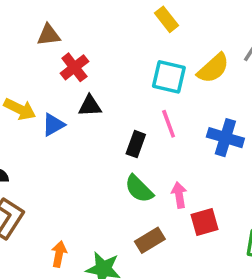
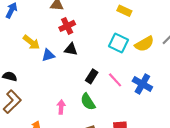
yellow rectangle: (166, 19) -> (124, 11), turned -40
pink line: (169, 124) -> (115, 80), moved, turned -35
pink arrow: (179, 195) -> (61, 107), moved

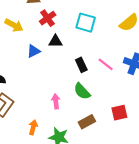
yellow arrow: (31, 42) -> (14, 25), moved
cyan square: (119, 43) -> (86, 23), moved
black rectangle: (92, 76) -> (81, 65), turned -48

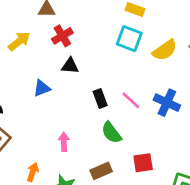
cyan square: (86, 23) -> (129, 39), moved
yellow arrow: (14, 25) -> (19, 41), turned -72
blue triangle: (34, 51) -> (42, 88), moved
green semicircle: (82, 91) -> (111, 133), moved

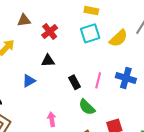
red cross: (62, 36) -> (50, 32), moved
cyan square: (129, 39) -> (90, 33), turned -30
pink line: (131, 100) -> (98, 80), turned 70

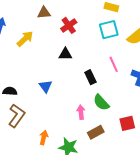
pink line: (98, 80) -> (114, 64), moved, turned -42
blue triangle: (29, 81) -> (46, 86), moved, turned -40
pink arrow: (52, 119) -> (81, 112), moved

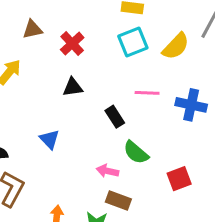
pink line: (114, 64) -> (147, 93), turned -56
pink arrow: (81, 112) -> (108, 171), turned -64
brown rectangle: (96, 132) -> (118, 201), moved, turned 56

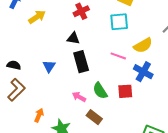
yellow semicircle: (176, 46) -> (143, 45), moved
black rectangle: (115, 117) -> (81, 62), moved, size x1.5
red square: (179, 179) -> (125, 91), moved
brown rectangle: (118, 201) -> (94, 117), moved

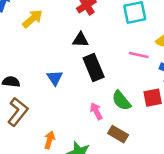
pink arrow: (79, 97) -> (96, 111), turned 40

